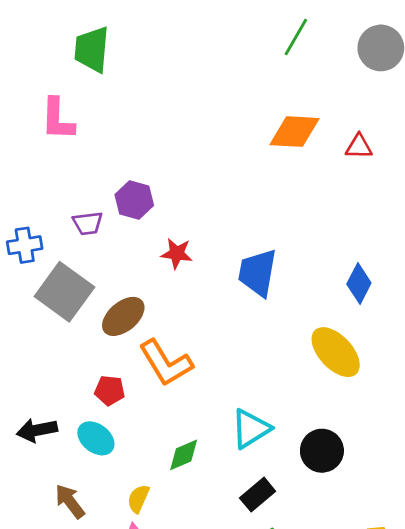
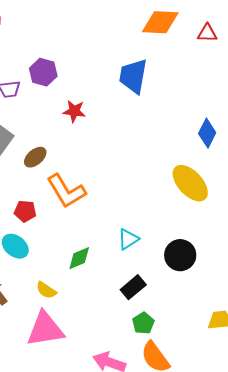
blue trapezoid: (258, 273) -> (133, 76), moved
brown ellipse: (123, 316) -> (35, 157), size x0.7
cyan triangle: (251, 429) -> (128, 239), size x0.7
yellow semicircle: (138, 499) -> (46, 290), turned -80

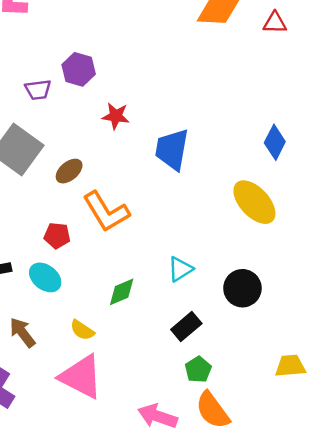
blue trapezoid: (133, 76) -> (172, 149), moved
pink triangle: (45, 329) -> (81, 377), turned 36

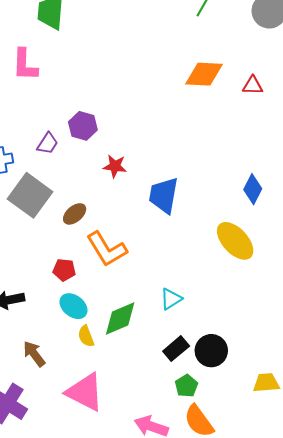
purple trapezoid: (38, 90) -> (48, 143), turned -50
cyan ellipse: (45, 277) -> (74, 306), moved
black circle: (242, 288) -> (211, 351), moved
green diamond: (122, 292) -> (120, 319), size x1.4
yellow semicircle: (82, 330) -> (86, 336), moved, turned 35

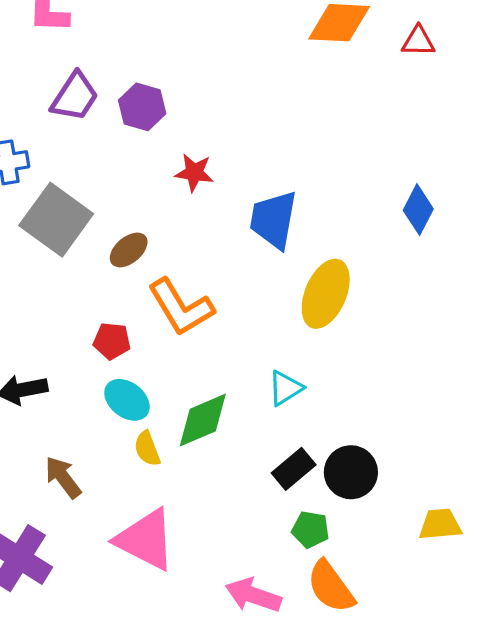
purple trapezoid: (48, 143) -> (75, 97), moved, size x1.4
yellow ellipse: (235, 241) -> (326, 294), moved, turned 66
green pentagon: (186, 386) -> (310, 529), turned -30

